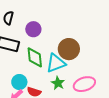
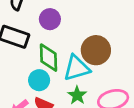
cyan circle: (19, 82) -> (39, 80), moved

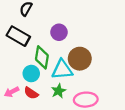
purple circle: (50, 19) -> (59, 32), moved

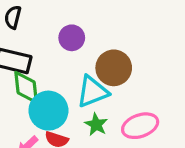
green diamond: (42, 57) -> (26, 87), moved
cyan circle: (31, 74) -> (48, 111), size x1.5

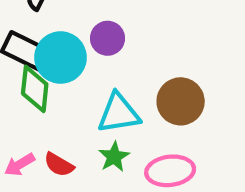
brown circle: (114, 68) -> (181, 101), moved
cyan circle: (48, 111) -> (60, 58), moved

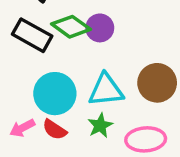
cyan circle: (60, 58) -> (55, 94), moved
green diamond: (35, 89) -> (71, 27), moved, turned -63

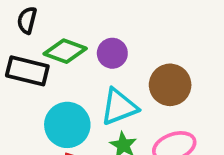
purple circle: (100, 28) -> (112, 53), moved

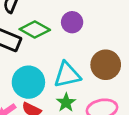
purple circle: (112, 53) -> (72, 22), moved

